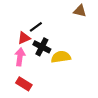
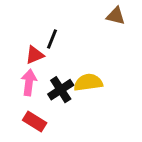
black line: (36, 27) -> (52, 39), turned -32
black cross: (42, 47) -> (61, 90), moved, turned 30

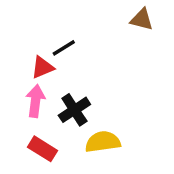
black line: (52, 39) -> (64, 48), turned 36
yellow semicircle: (88, 82) -> (103, 142), moved

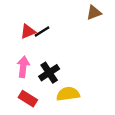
brown triangle: (142, 19) -> (94, 13), turned -35
red triangle: (43, 67) -> (28, 31), moved

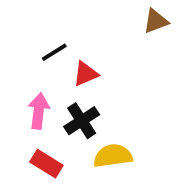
red triangle: (28, 31) -> (86, 74), moved
black line: (42, 31) -> (54, 52), moved

